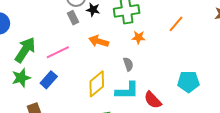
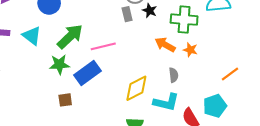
orange line: (176, 24) -> (230, 74), moved
orange arrow: (99, 41) -> (165, 45), moved
blue rectangle: (49, 80) -> (87, 73), size x1.4
cyan pentagon: (188, 82) -> (215, 106), moved, turned -30

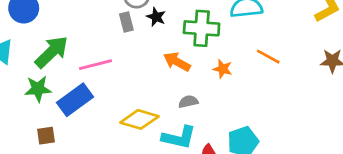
orange star: (190, 50) -> (223, 69), moved
orange line: (230, 74) -> (268, 57), moved, turned 66
gray semicircle: (174, 75) -> (188, 102), turned -96
yellow diamond: (136, 88) -> (139, 119), turned 44

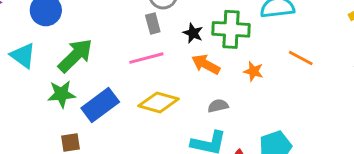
black star: (156, 17) -> (193, 33), moved
pink line: (96, 65) -> (146, 58), moved
yellow diamond: (139, 119) -> (159, 102), moved

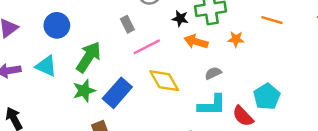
gray rectangle: (153, 24) -> (127, 24), moved
yellow diamond: (159, 102) -> (164, 81), turned 56

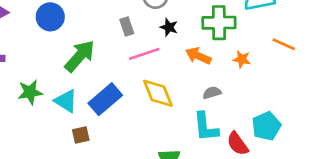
black star: (180, 18) -> (169, 27), moved
cyan triangle: (46, 66) -> (66, 101), moved
green star: (84, 91) -> (30, 92), moved
cyan L-shape: (212, 105) -> (206, 127), turned 76

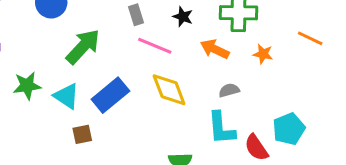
pink line: (144, 54) -> (155, 46), turned 40

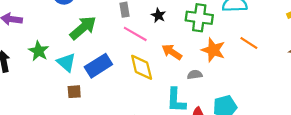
orange arrow: (215, 49) -> (172, 52), moved
orange star: (263, 54) -> (213, 50), size x1.6
green star: (27, 86) -> (39, 51), turned 30
gray semicircle: (229, 90) -> (195, 75), moved

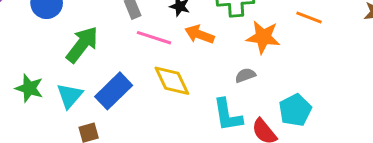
orange arrow: (172, 52) -> (200, 34), moved
cyan triangle: (66, 62) -> (70, 96), turned 42

